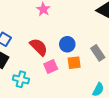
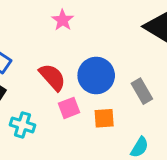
blue circle: (67, 44) -> (96, 75), size x1.5
orange square: (74, 63) -> (104, 118), moved

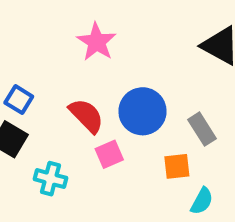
pink star: (63, 20) -> (97, 42), size x1.4
orange square: (104, 118) -> (177, 166), moved

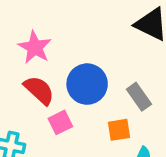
pink star: (97, 42) -> (35, 47), moved

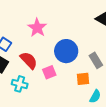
red semicircle: (39, 90) -> (29, 60), moved

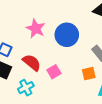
blue circle: (66, 51) -> (67, 35), moved
cyan cross: (20, 84) -> (26, 88), turned -35

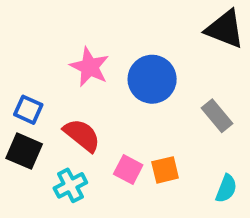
pink square: (54, 72) -> (128, 169), moved, turned -32
orange square: (89, 74) -> (165, 170), moved

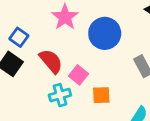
pink square: (128, 169) -> (79, 75), moved
cyan cross: (70, 185) -> (60, 95), moved

